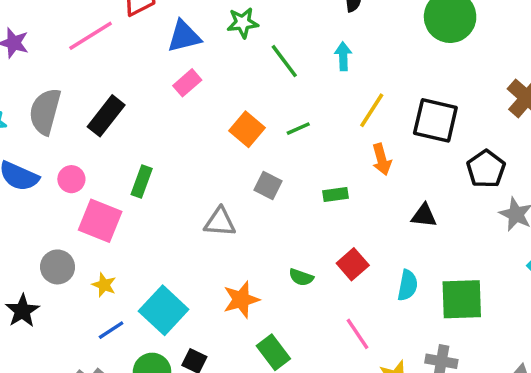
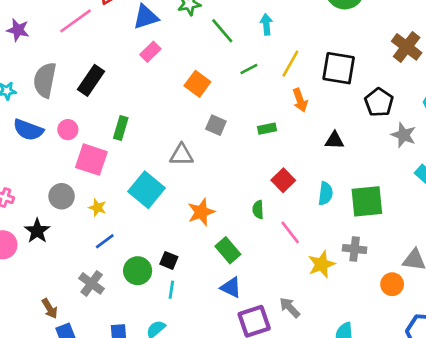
green line: (298, 129) -> (249, 69), moved
green semicircle: (301, 277) -> (258, 210), moved, turned 72
cyan square: (164, 310) -> (147, 190), moved

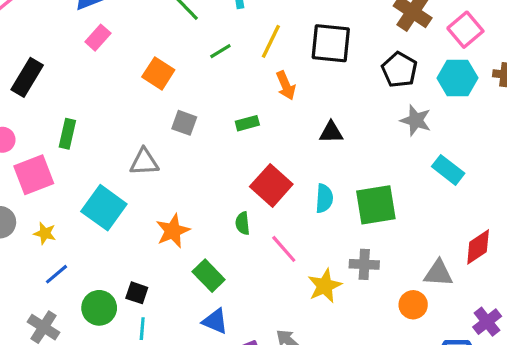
black pentagon: (379, 102) -> (399, 70), moved
pink square: (91, 160) -> (34, 175), turned -36
red square: (283, 180) -> (271, 185), size x1.4

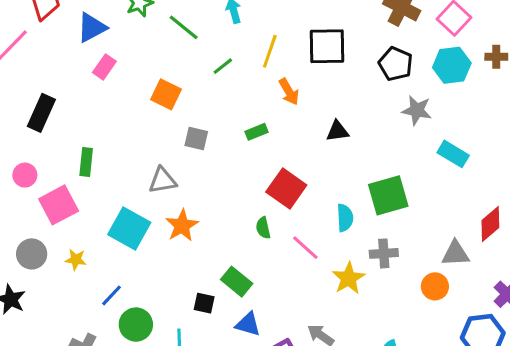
cyan semicircle: (324, 198) -> (345, 218), moved
orange star: (173, 231) -> (182, 226), moved
blue line: (57, 274) -> (112, 295), moved
black square: (137, 293) -> (204, 303), moved

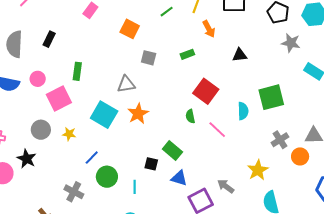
black rectangle: (41, 113) -> (49, 39), size x0.7
gray cross: (384, 253) -> (280, 140), moved, turned -30
yellow star: (349, 278) -> (258, 170), moved

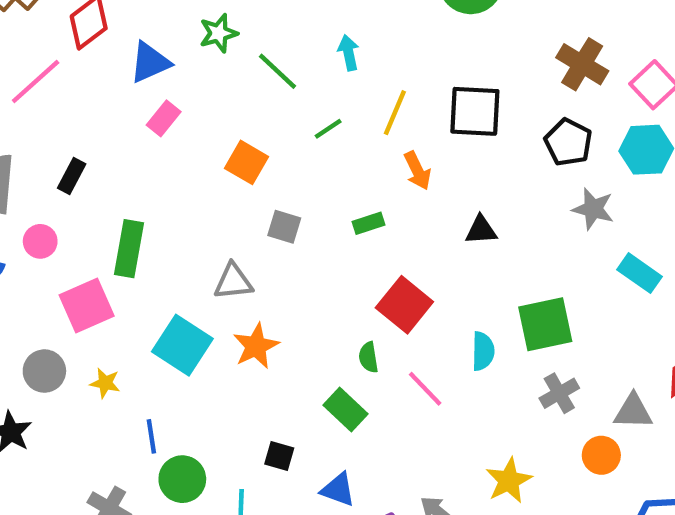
green rectangle: (77, 71) -> (129, 249), size x1.4
pink circle: (38, 79) -> (40, 241), moved
gray cross: (280, 140) -> (559, 393), moved
green rectangle: (172, 150) -> (346, 410), moved
blue line: (92, 158) -> (151, 436), turned -56

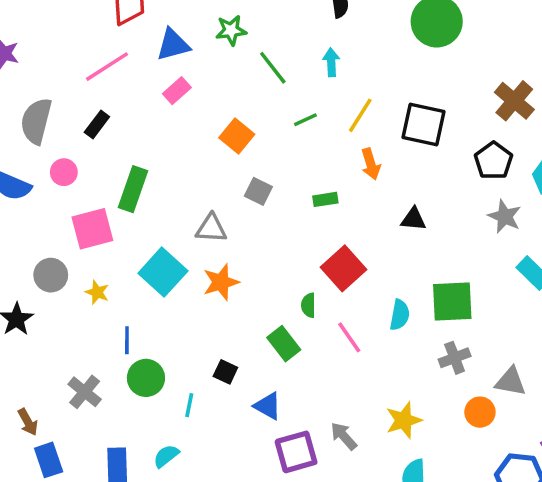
pink line: (36, 81) -> (107, 67), moved

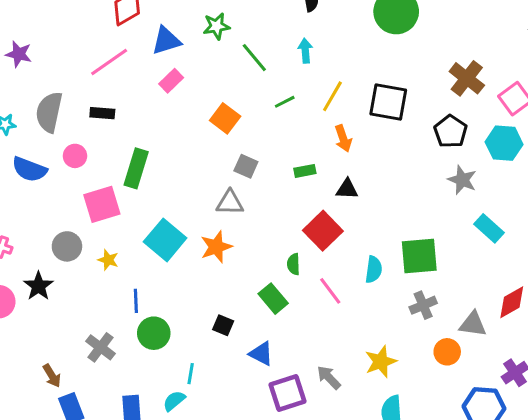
black rectangle: (97, 125) -> (102, 113), turned 60
black triangle: (413, 219) -> (347, 189), moved
gray triangle: (211, 228) -> (230, 203), moved
cyan line: (189, 405) -> (191, 374), moved

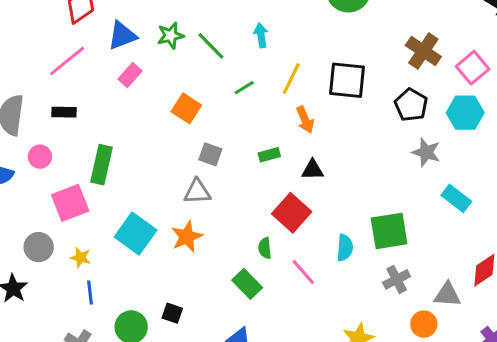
green star: (216, 26) -> (170, 36), moved
blue line: (136, 301) -> (90, 292), moved
black square: (223, 325) -> (172, 313), moved

